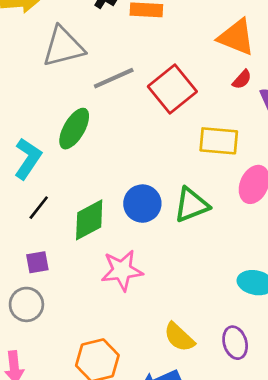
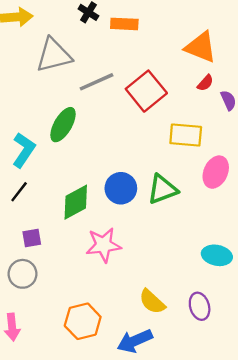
black line: (39, 208) -> (19, 192), moved

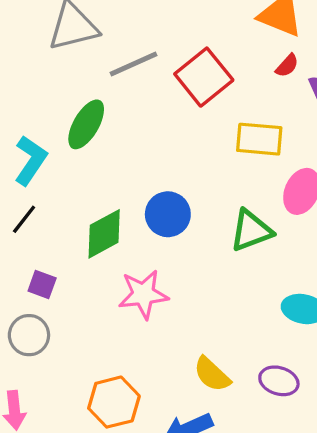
green triangle: (163, 189) -> (251, 231), moved
purple square: (32, 238) -> (42, 284), turned 30
purple ellipse: (200, 306) -> (279, 381), turned -56

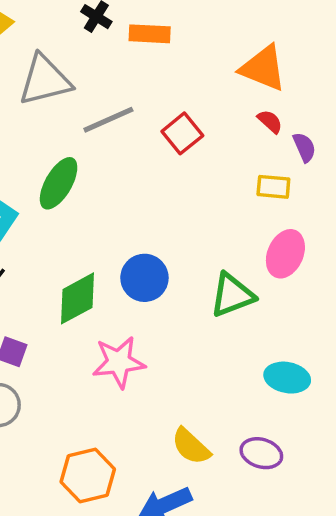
red semicircle: (287, 66) -> (270, 121), turned -90
red square: (204, 77) -> (182, 133), size x0.7
yellow rectangle: (259, 139) -> (273, 187), moved, size x0.7

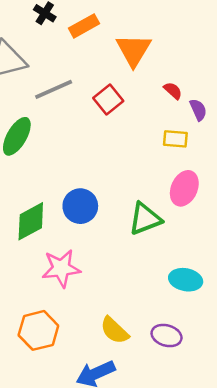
orange rectangle: (150, 34) -> (84, 26), turned -32
orange triangle: (263, 68) -> (134, 50), moved, turned 39
orange hexagon: (88, 476) -> (38, 330), moved

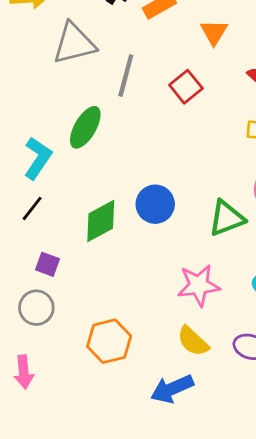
orange triangle: (134, 50) -> (214, 32), size x0.7
gray line: (54, 89) -> (126, 76), turned -51
pink star: (61, 268) -> (199, 285), moved

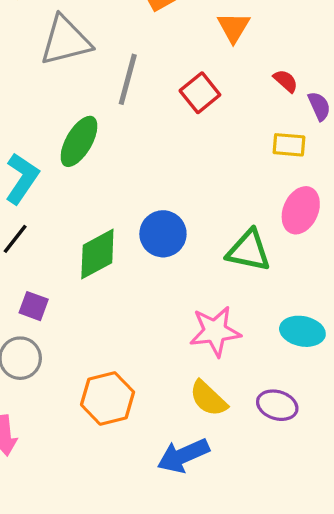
green triangle: (227, 218) -> (249, 251), turned 33

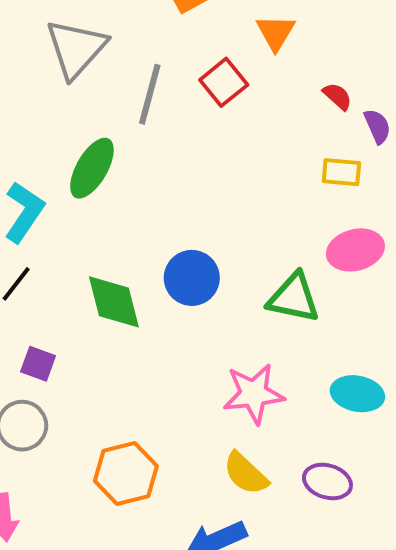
gray triangle: (66, 41) -> (76, 48), turned -34
red square: (200, 93) -> (224, 82), moved
pink ellipse: (301, 210) -> (355, 250), turned 51
green diamond: (97, 254) -> (114, 302), turned -76

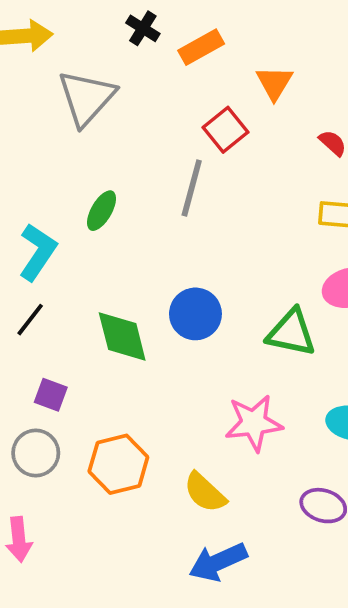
gray line: (150, 94) -> (192, 188), moved
green ellipse: (92, 168) -> (102, 211), size x0.7
orange hexagon: (126, 474) -> (118, 464), moved
yellow semicircle: (246, 474) -> (205, 492), moved

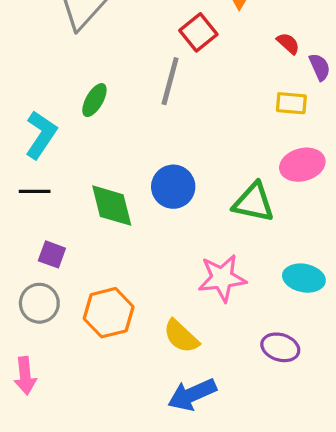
black line: (30, 320) -> (35, 191), turned 52

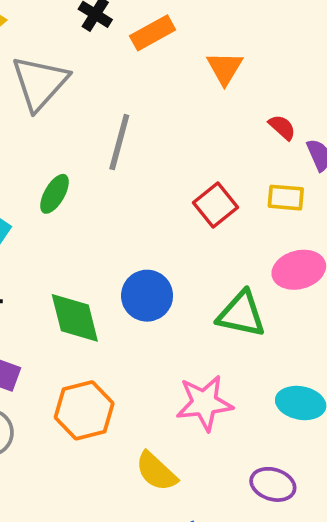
red square: (198, 32) -> (216, 205), moved
gray line: (170, 81) -> (119, 142), moved
orange hexagon: (109, 313) -> (84, 410), moved

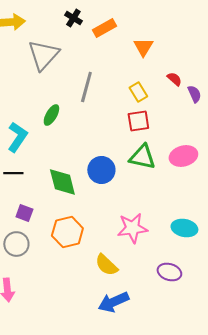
yellow rectangle: (286, 198) -> (138, 92), moved, turned 54
red square: (216, 205) -> (138, 121), turned 30
green triangle: (241, 314) -> (142, 157), moved

